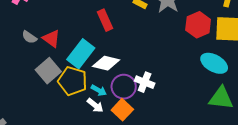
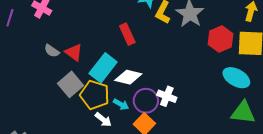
white arrow: (95, 105) -> (103, 120), moved

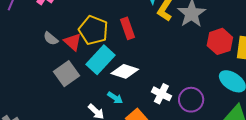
yellow pentagon: (95, 95) -> (93, 30), moved
purple circle: (146, 101) -> (191, 100), moved

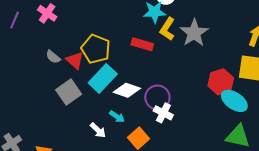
red rectangle: (128, 28) -> (142, 44), moved, turned -55
red hexagon: (220, 41) -> (221, 82), moved
purple circle: (191, 100) -> (157, 97), moved

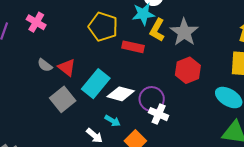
yellow pentagon: (96, 49) -> (103, 27), moved
red hexagon: (221, 82) -> (188, 70), moved

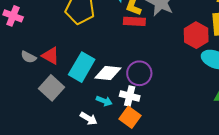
red rectangle: (133, 47) -> (134, 21), moved
red hexagon: (188, 70) -> (196, 35), moved
white cross: (159, 114) -> (130, 96), moved

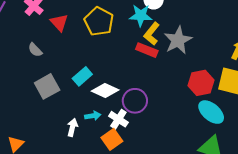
red triangle: (51, 56) -> (59, 23), moved
cyan rectangle: (82, 67) -> (82, 76), size x0.7
cyan arrow: (104, 101) -> (93, 116), turned -49
white arrow: (89, 119) -> (72, 127), turned -126

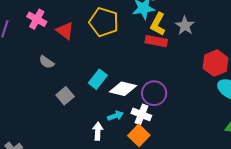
gray star: (178, 40) -> (185, 26), size x0.7
gray square: (47, 86) -> (65, 96), size x0.7

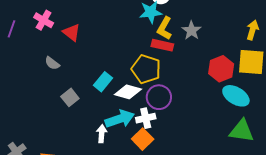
yellow pentagon: (104, 22) -> (146, 69), moved
white cross: (141, 114) -> (146, 118), turned -36
cyan arrow: (115, 116) -> (120, 119), size x1.8

